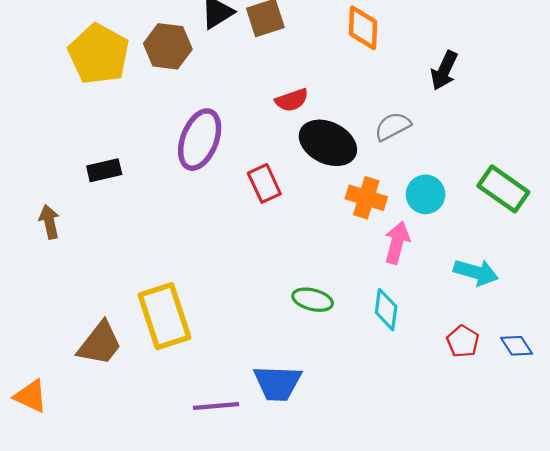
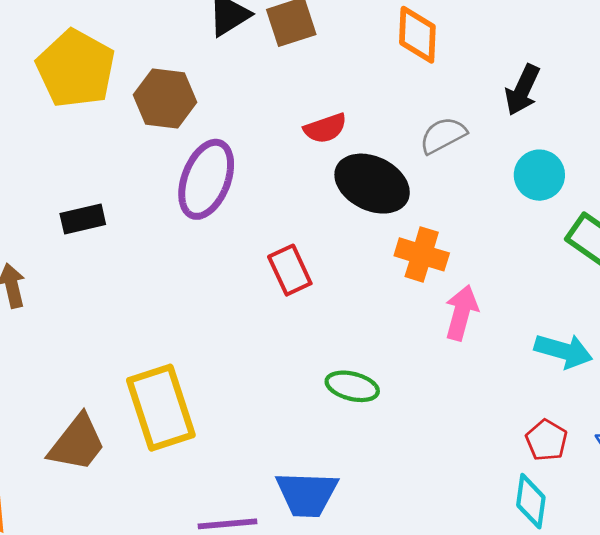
brown hexagon: (168, 46) -> (165, 98), moved
gray semicircle: (393, 126) -> (443, 135), moved
red rectangle: (264, 183) -> (290, 270), moved
cyan circle: (426, 194) -> (539, 175), moved
cyan diamond: (386, 310) -> (531, 501), moved

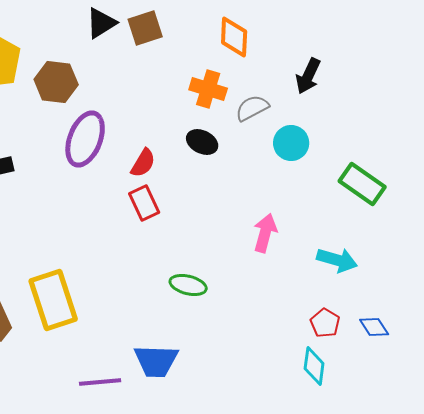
red semicircle: (325, 128) -> (143, 163), moved, turned -40
cyan circle: (539, 175) -> (291, 143), moved
black ellipse: (372, 184) -> (202, 142), size x0.6
orange cross: (422, 254) -> (208, 89), moved

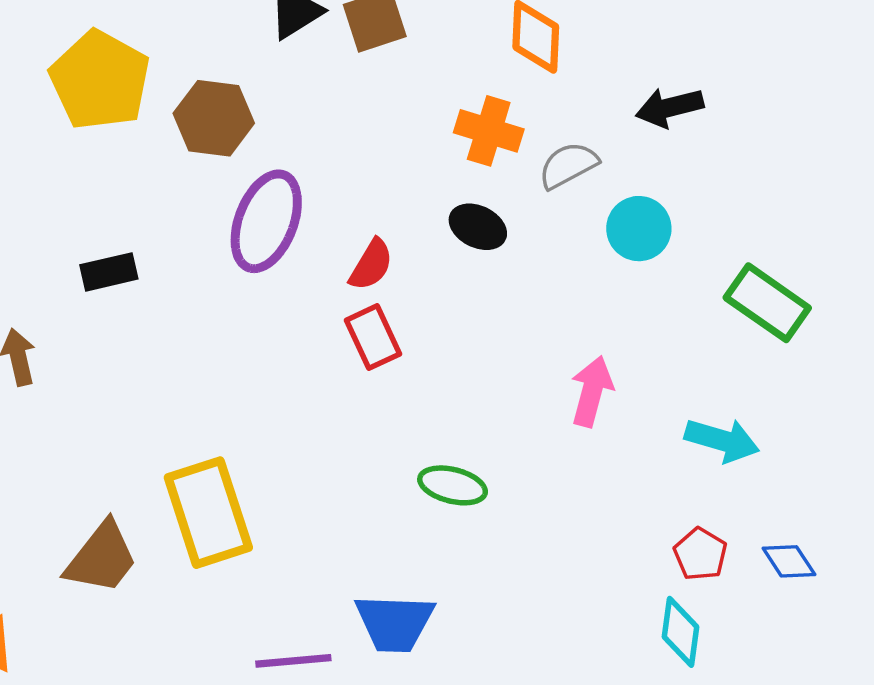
black arrow: (308, 76) -> (670, 107), turned 51

